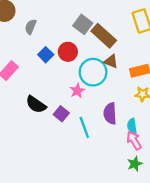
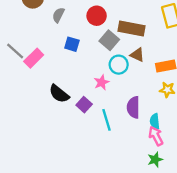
gray square: (83, 24) -> (109, 40), moved
brown rectangle: (104, 36) -> (132, 29), turned -35
red circle: (68, 52) -> (97, 16), moved
blue square: (46, 55) -> (72, 44), turned -32
cyan circle: (93, 72) -> (119, 65), size x0.7

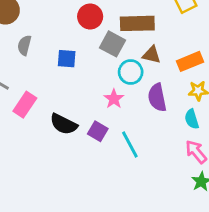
gray semicircle: (58, 15) -> (24, 45), moved
pink rectangle: (34, 58) -> (25, 105), moved
purple semicircle: (133, 107) -> (157, 98), moved
cyan semicircle: (155, 121) -> (192, 119), moved

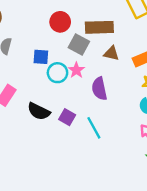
cyan circle: (131, 72) -> (57, 73), moved
purple semicircle: (157, 98) -> (99, 89), moved
pink star: (114, 99) -> (76, 70), moved

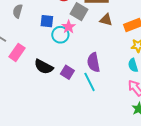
pink star: (76, 70) -> (69, 27), moved
purple semicircle: (99, 89) -> (93, 62), moved

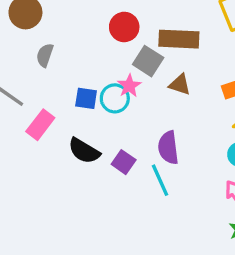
brown triangle: (106, 20) -> (180, 85), moved
blue square: (47, 21) -> (86, 98), moved

